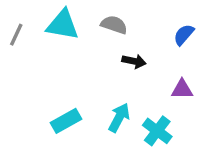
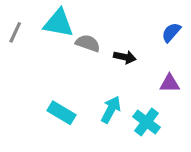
gray semicircle: (114, 25) -> (88, 43), moved
cyan rectangle: (66, 121) -> (62, 113), turned 60

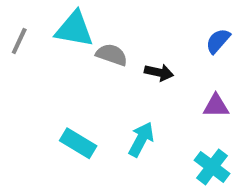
cyan cross: (146, 122) -> (212, 167), moved

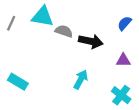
black arrow: (159, 72) -> (91, 41), size x1.5
cyan rectangle: (78, 143) -> (18, 82), moved

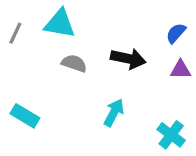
gray semicircle: (64, 31) -> (74, 63), moved
purple triangle: (123, 60) -> (181, 70), moved

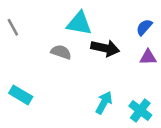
cyan triangle: (60, 24) -> (79, 23), moved
gray line: (15, 33) -> (13, 27), turned -54
cyan arrow: (114, 113) -> (104, 103), moved

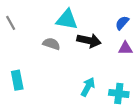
cyan rectangle: (21, 95) -> (17, 80), turned 48
cyan cross: (140, 110) -> (119, 93), turned -30

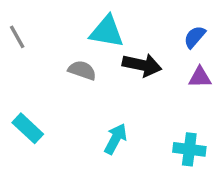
cyan rectangle: (17, 80) -> (28, 128), turned -36
cyan arrow: (88, 87) -> (116, 139), moved

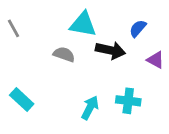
blue semicircle: (195, 37) -> (138, 28), moved
purple triangle: (200, 77) -> (156, 60), turned 30
cyan cross: (189, 149) -> (128, 101), moved

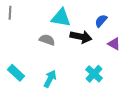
gray line: (13, 28) -> (10, 13), moved, turned 32
cyan cross: (128, 101) -> (94, 74), turned 36
cyan arrow: (90, 108) -> (50, 79), moved

